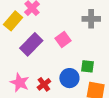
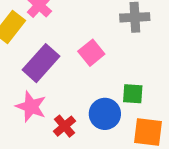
pink star: (20, 83) -> (31, 107), moved

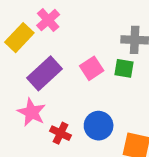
green square: (133, 94) -> (124, 68), moved
red cross: (65, 126) -> (60, 133), turned -30

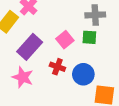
blue circle: (99, 126) -> (83, 74), moved
red cross: (60, 133) -> (57, 67), moved

